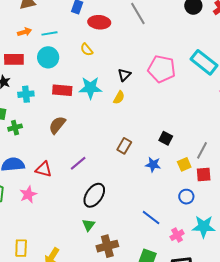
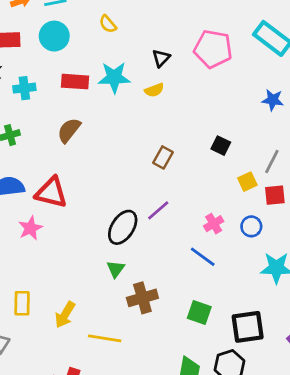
yellow semicircle: (119, 97) -> (154, 90), turned 40
purple line: (78, 163) -> (158, 210), moved
blue star: (153, 165) -> (273, 100), moved
red triangle: (44, 169) -> (51, 193), size x1.4
pink cross: (177, 235) -> (214, 224), moved

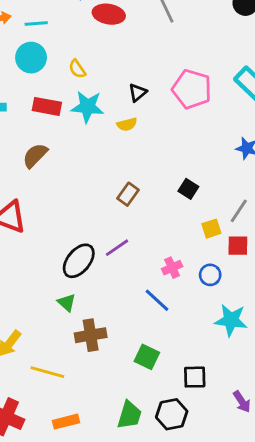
yellow semicircle: (108, 24) -> (77, 69), moved
green triangle: (116, 269) -> (67, 303), turned -30
black square: (248, 327) -> (195, 377), size x0.7

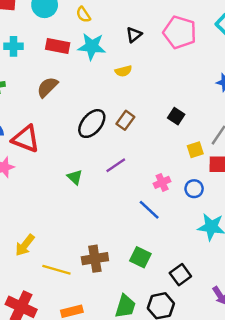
yellow semicircle: (127, 124) -> (123, 71), moved
black ellipse: (79, 261) -> (92, 124), moved
green triangle: (67, 303) -> (75, 177), moved
brown cross: (91, 335) -> (95, 259), moved
black square: (195, 377) -> (180, 275), turned -35

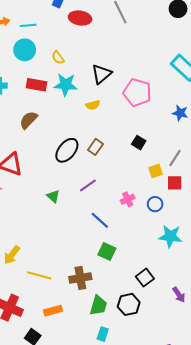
pink pentagon: (180, 32) -> (137, 92), moved
black triangle: (134, 35) -> (101, 74), size x1.5
blue line: (149, 210) -> (100, 220), moved
green square: (140, 257) -> (107, 251), moved
brown cross: (95, 259) -> (80, 278), moved

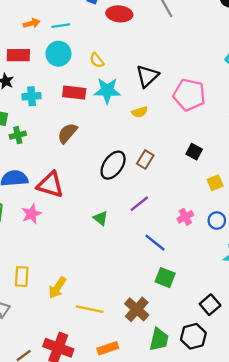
brown cross: (80, 278) -> (137, 309), turned -35

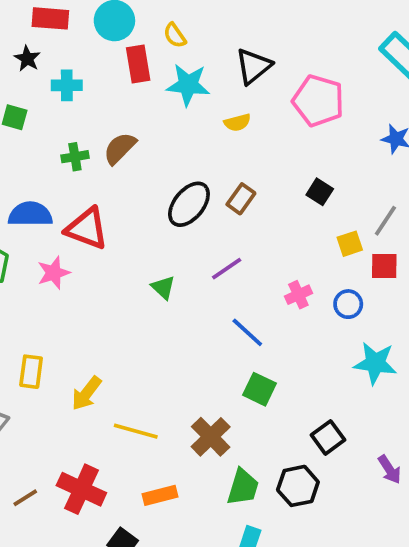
red rectangle: (74, 93) -> (138, 64), moved, turned 70
green cross: (18, 135) -> (75, 157), moved

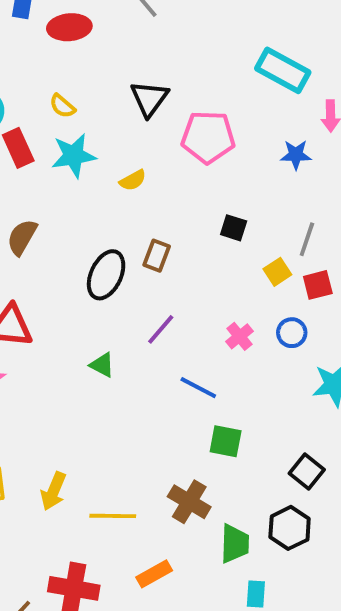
yellow semicircle: (175, 35) -> (62, 106), moved
black triangle: (253, 66) -> (149, 99), moved

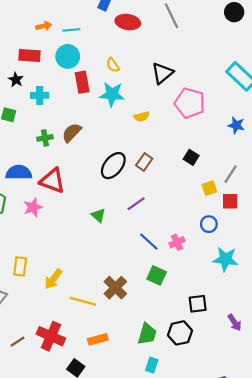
pink cross: (239, 336) -> (177, 242), moved
black square: (307, 471) -> (198, 304), turned 30
brown cross: (189, 502) -> (115, 288), moved

